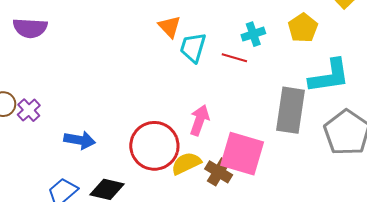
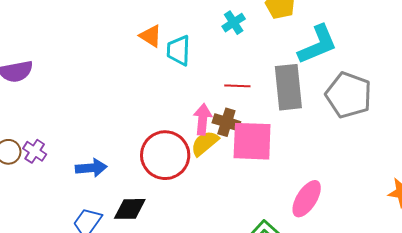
red line: (234, 58) -> (237, 86), moved
yellow semicircle: (186, 163) -> (205, 143), moved
brown cross: (219, 172) -> (226, 122), moved

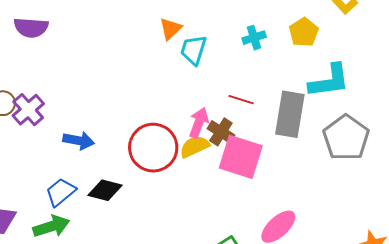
orange triangle: (151, 36) -> (170, 29), turned 30
purple cross: (35, 151) -> (28, 110), size x1.4

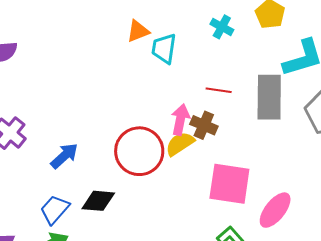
orange triangle: (170, 29) -> (138, 31), turned 30
cyan cross: (254, 38) -> (222, 27), turned -35
blue arrow: (79, 141) -> (64, 156), turned -44
pink square: (241, 157) -> (229, 184), moved

